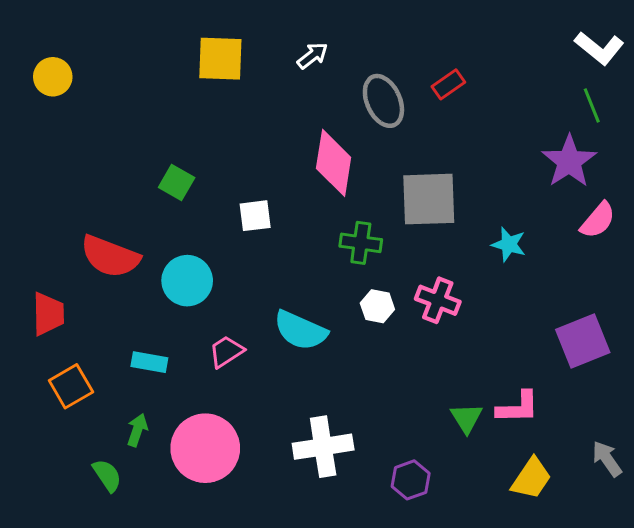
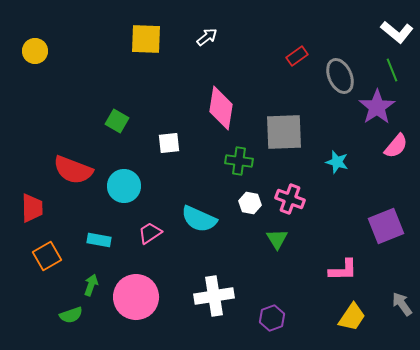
gray ellipse: (383, 101) -> (340, 76), moved
green triangle: (466, 418) -> (277, 239), moved
green semicircle: (107, 475) -> (71, 315), turned 105

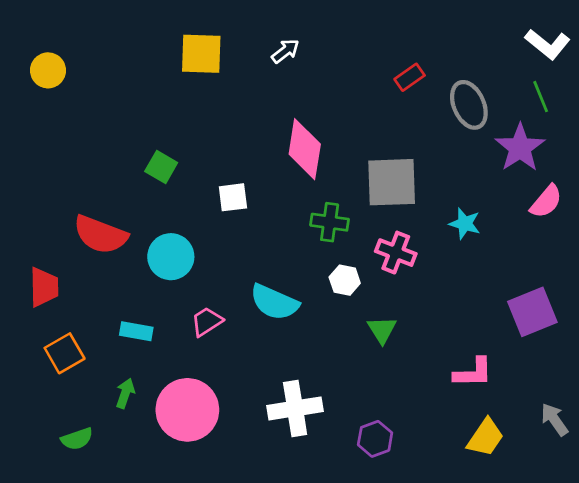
pink cross: (290, 199) -> (396, 253), moved
green semicircle: (71, 315) -> (77, 439), moved

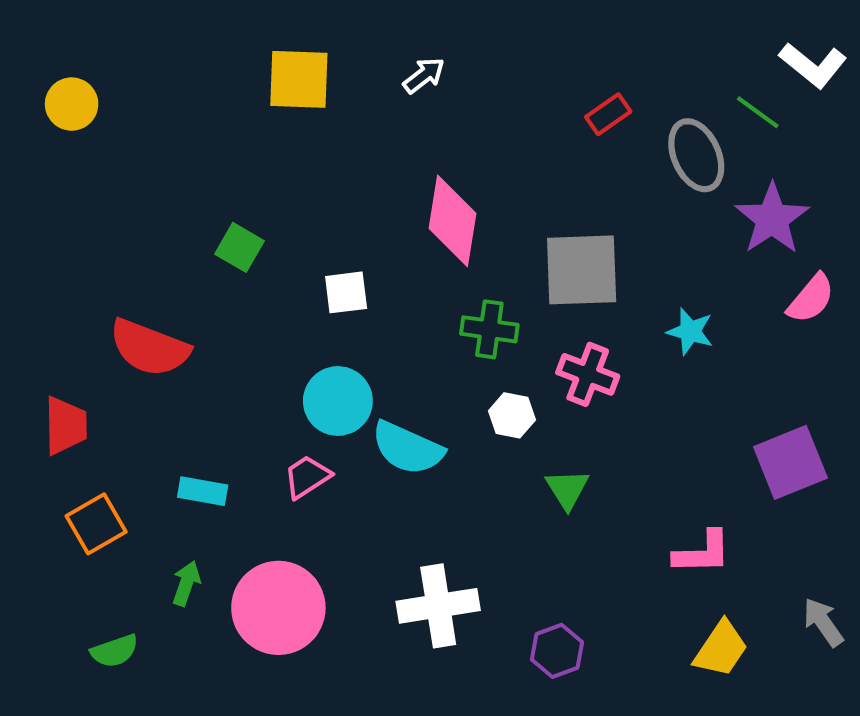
green line: (541, 97) -> (758, 112), moved, turned -32
cyan circle: (171, 257) -> (338, 401), moved

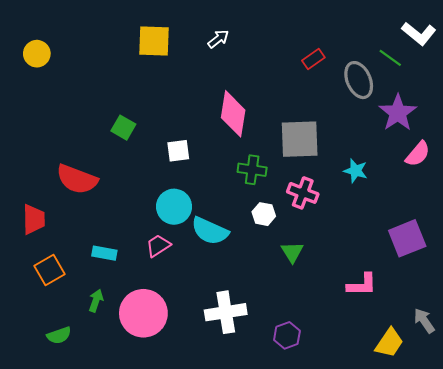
yellow trapezoid: (721, 649) -> (389, 343), moved

